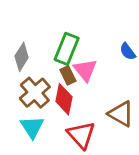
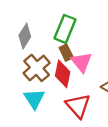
pink triangle: (85, 70) -> (82, 62), moved

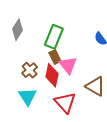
gray diamond: (25, 36) -> (17, 30), moved
brown cross: (37, 68) -> (30, 70), size x0.7

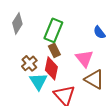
pink triangle: (68, 65) -> (84, 58), moved
cyan triangle: (28, 96) -> (38, 81), moved

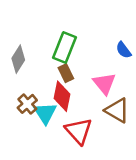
gray diamond: (17, 23) -> (18, 59), moved
brown cross: (29, 63) -> (27, 104), moved

